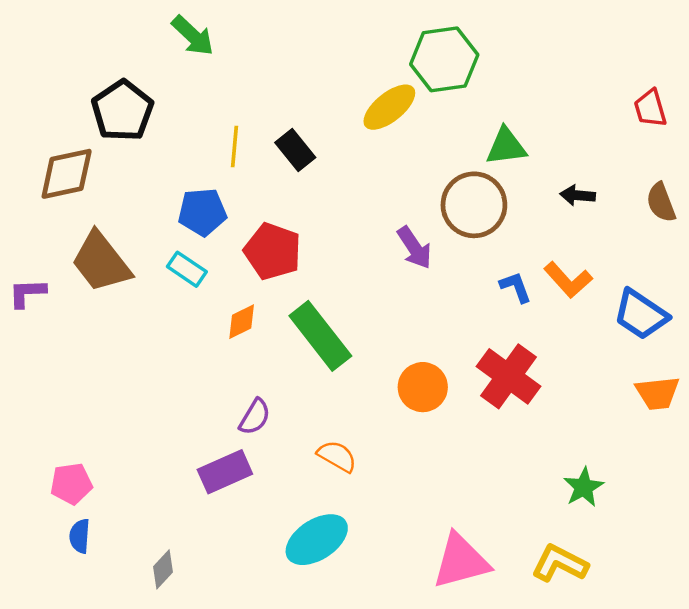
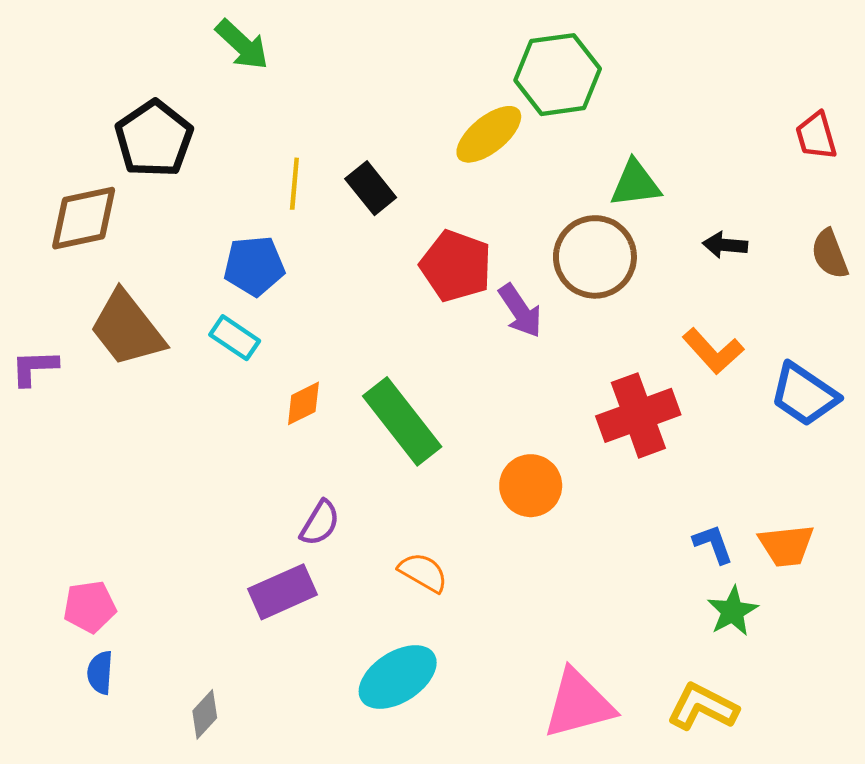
red pentagon: (273, 251) -> (456, 266), moved
blue L-shape: (516, 287) -> (713, 544), moved
red cross: (509, 376) -> (638, 415), moved, turned 34
orange trapezoid: (657, 393) -> (786, 545), moved

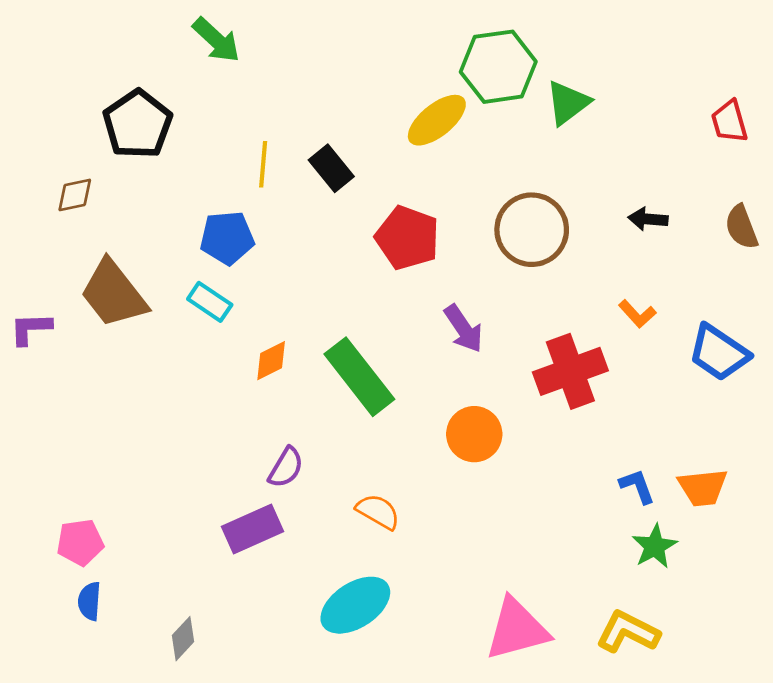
green triangle: (635, 184) -> (568, 103), moved, turned -30
brown diamond: (84, 218) -> (75, 195), size x0.6
purple arrow: (520, 311) -> (464, 329), moved
orange L-shape: (713, 351) -> (637, 314), size x0.7

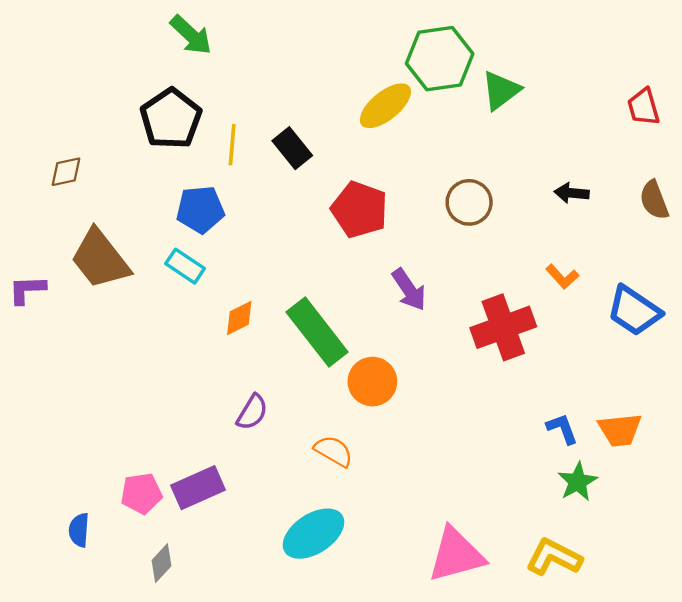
black pentagon: (138, 124) -> (171, 119), moved
brown circle: (532, 230) -> (469, 202), size x0.7
orange circle: (474, 434) -> (372, 382), moved
purple rectangle: (252, 529) -> (198, 488), moved
pink pentagon: (80, 542) -> (141, 494), moved

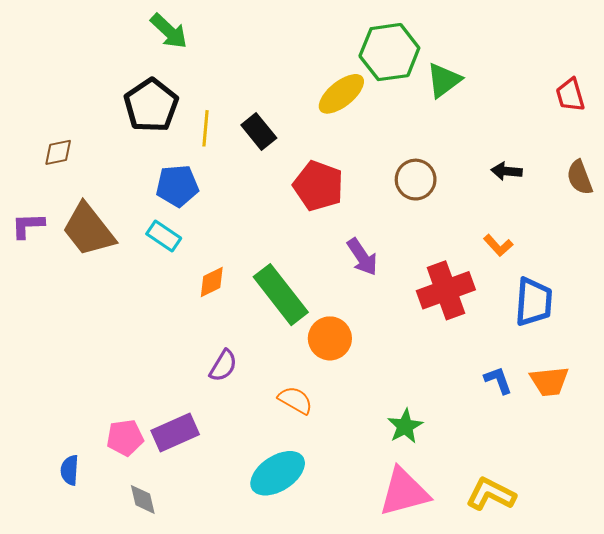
purple L-shape: (27, 290) -> (28, 226), moved
blue trapezoid: (634, 311) -> (534, 302), moved, turned -120
green star: (578, 482) -> (405, 426), moved
gray diamond: (161, 563) -> (143, 499), turned -56

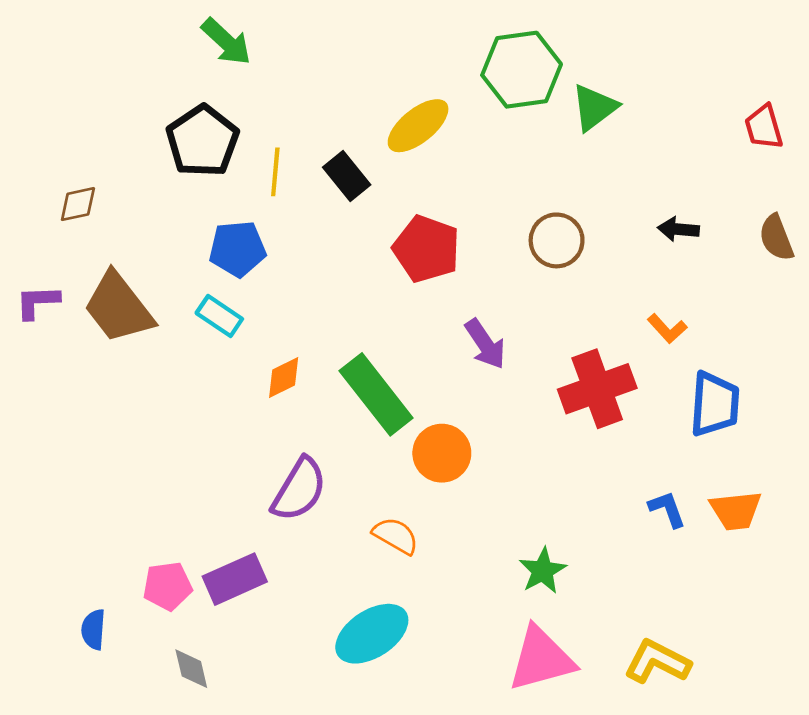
yellow ellipse: (341, 94) -> (418, 126), moved
purple semicircle: (223, 366) -> (299, 490), size x1.5

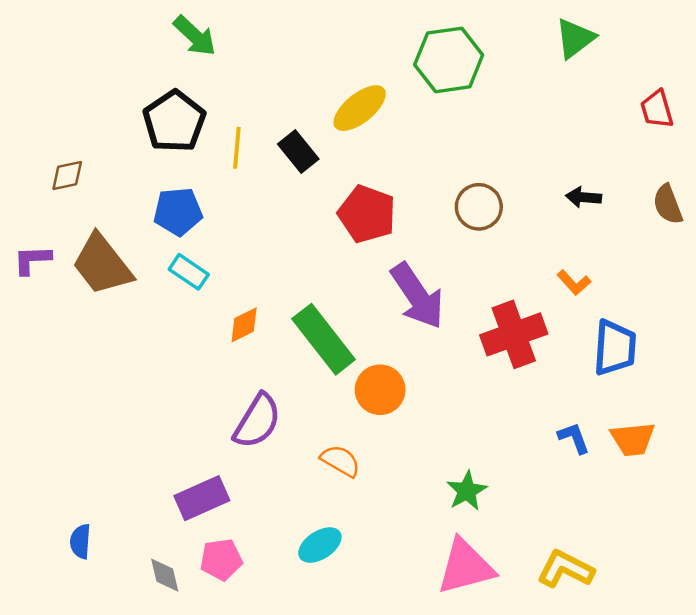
green triangle: (594, 107) -> (575, 38), moved
blue pentagon: (237, 249) -> (178, 212), moved
purple arrow: (485, 344) -> (417, 296), size x1.5
pink pentagon: (168, 586) -> (221, 559), moved
cyan ellipse: (372, 634) -> (320, 545), size x0.7

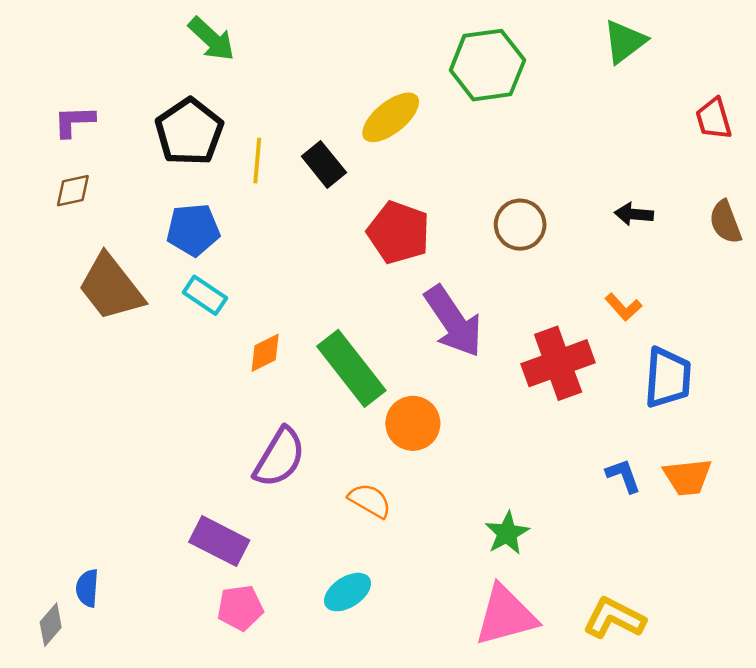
purple L-shape: (32, 260) -> (74, 121), moved
purple rectangle: (202, 498) -> (219, 541), turned 51
gray diamond: (165, 575) -> (51, 625), moved, turned 54

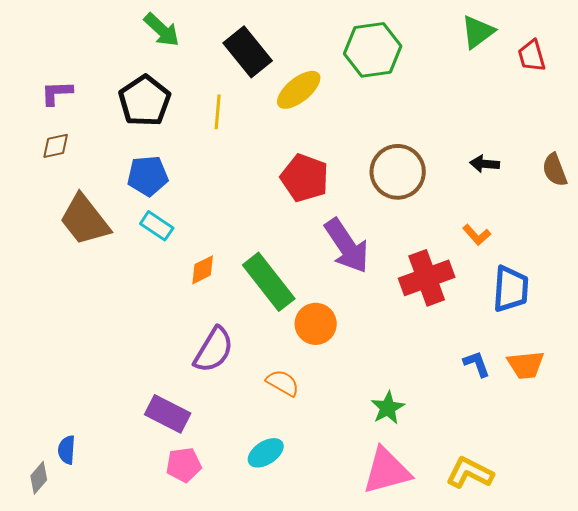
red trapezoid: (714, 119) -> (532, 56), moved
yellow line: (257, 161) -> (218, 112), moved
black rectangle: (324, 164) -> (248, 52), moved, size x1.4
brown circle: (520, 225) -> (398, 172), size x1.4

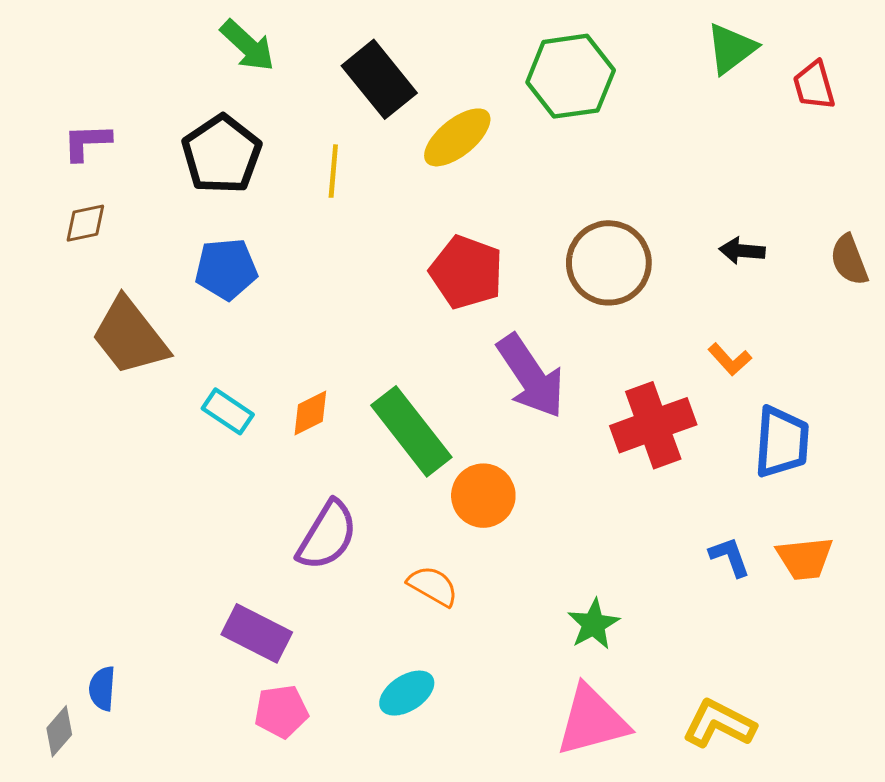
cyan rectangle: (157, 226) -> (228, 411), moved

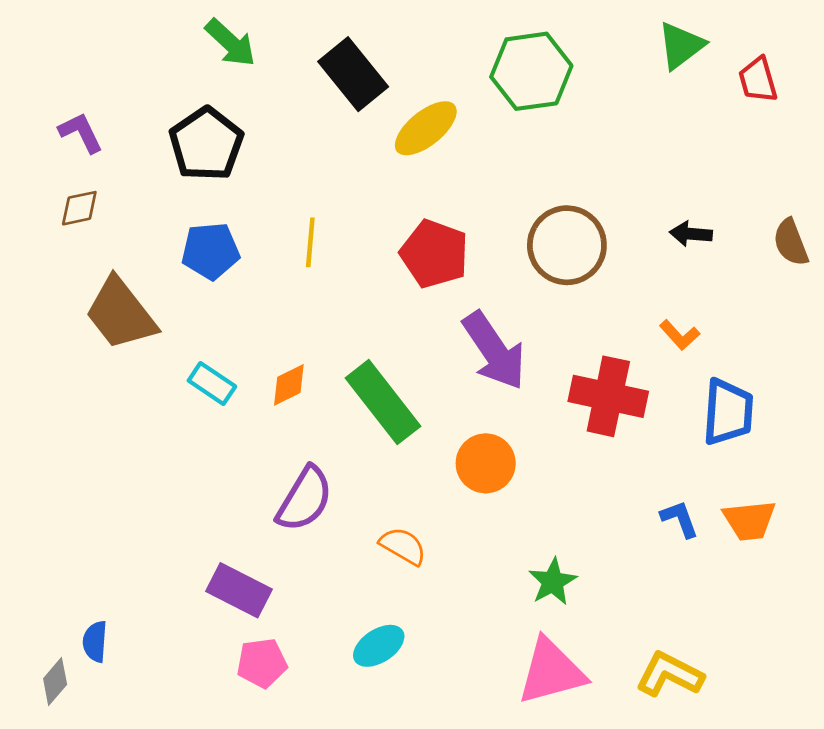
purple L-shape: (87, 142) -> (81, 133), turned 66
yellow line: (333, 171) -> (310, 242), moved
red cross: (653, 425) -> (608, 396), turned 32
orange circle: (483, 496) -> (486, 463), moved

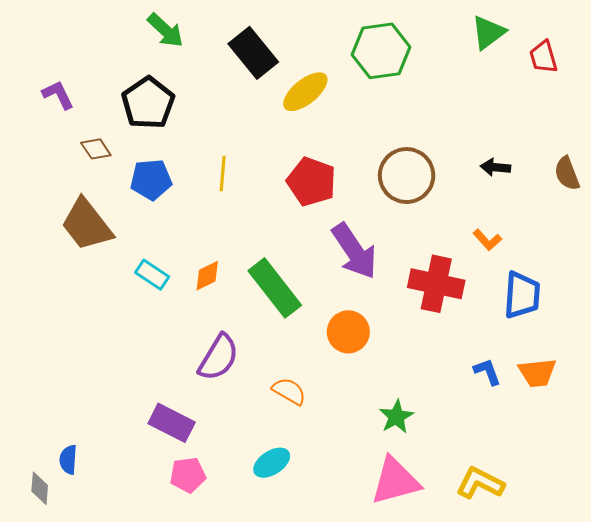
brown diamond: (79, 208) -> (96, 149), moved, turned 68
gray diamond: (55, 681) -> (40, 488), turned -36

